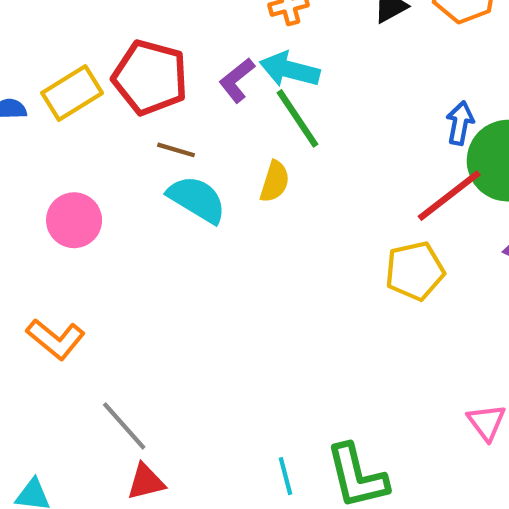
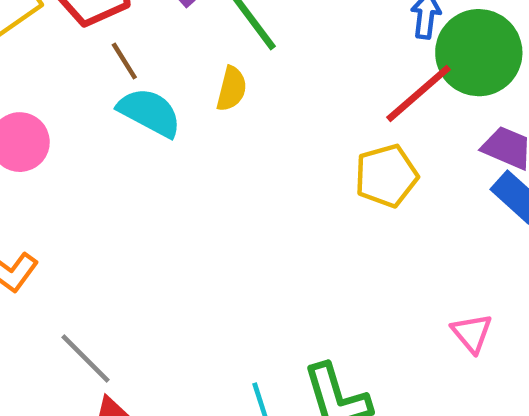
brown line: (176, 150) -> (124, 61), turned 45

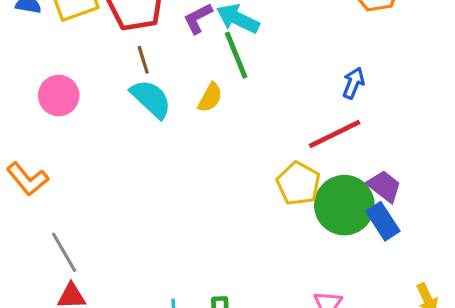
green circle: (479, 53) -> (344, 205), moved
yellow pentagon: (386, 176) -> (298, 184), turned 30

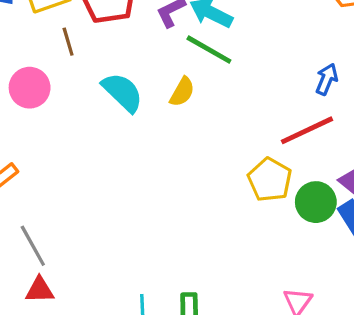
green line: (236, 55) -> (209, 50), turned -39
brown line: (143, 60) -> (68, 42), moved
green circle: (344, 205) -> (316, 202), size x0.7

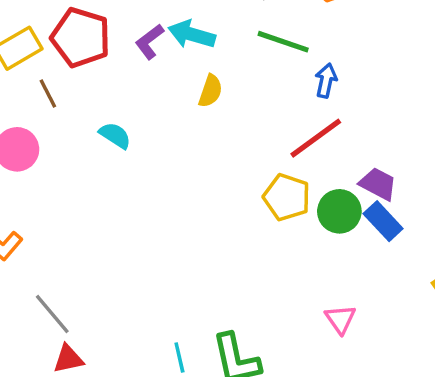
green line: (209, 50) -> (283, 42), moved
cyan semicircle: (122, 92) -> (115, 135), size x0.7
yellow semicircle: (182, 92) -> (210, 91), moved

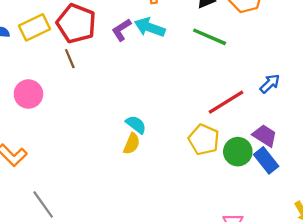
blue arrow: (326, 81) -> (270, 84), moved, turned 30
yellow semicircle: (210, 91) -> (132, 144), moved
brown line: (48, 93) -> (70, 59), moved
cyan semicircle: (115, 135) -> (136, 124), moved

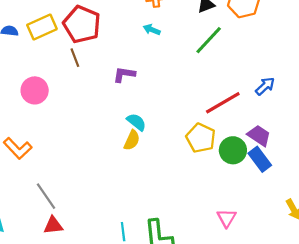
cyan arrow: (150, 27) -> (152, 30), size x0.6
purple L-shape: (121, 30) -> (124, 74), moved, turned 40
green line: (210, 37) -> (209, 40), turned -72

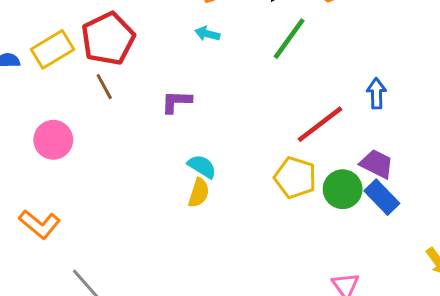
red pentagon: (82, 24) -> (108, 39), turned 30
blue arrow: (265, 86) -> (377, 93), turned -42

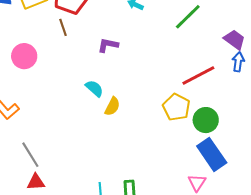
purple trapezoid: (377, 164) -> (235, 40), moved
cyan semicircle: (202, 166) -> (94, 88), moved
blue rectangle: (382, 197) -> (212, 154), moved, size x1.4

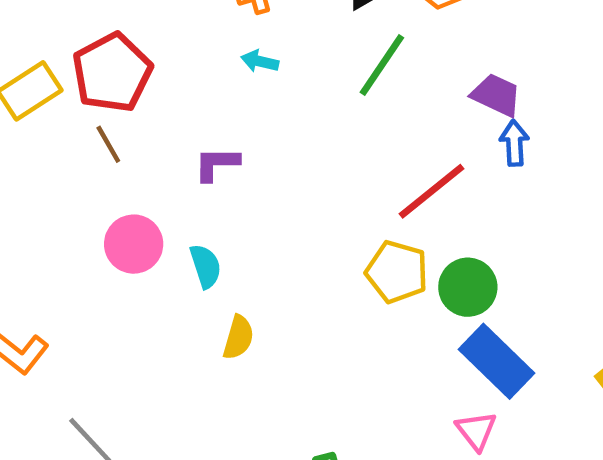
pink circle: (24, 56) -> (134, 244), moved
cyan semicircle: (94, 88) -> (206, 266), turned 42
yellow semicircle: (112, 106) -> (238, 337), moved

